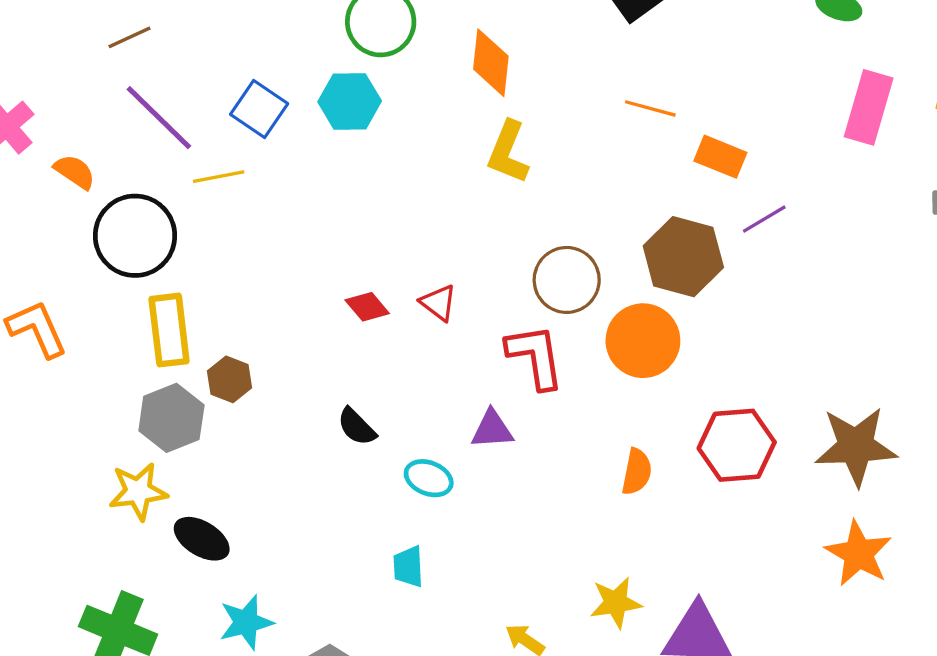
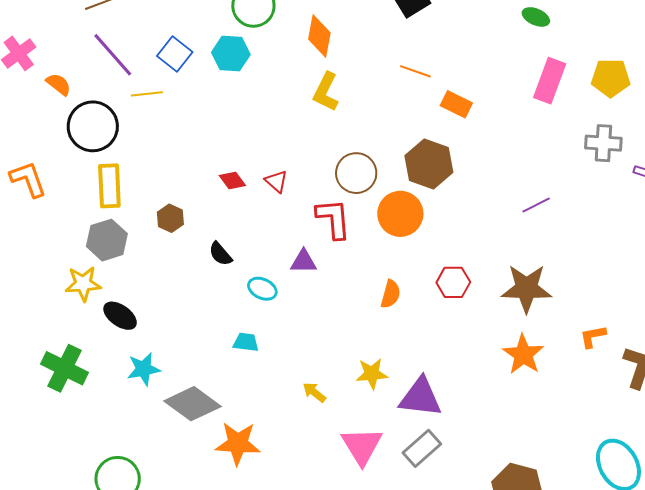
purple line: (764, 219) -> (536, 205), moved
brown hexagon: (229, 379) -> (170, 218), moved
red hexagon: (737, 445) -> (453, 282), size x0.7
cyan trapezoid: (408, 567) -> (246, 342), turned 96

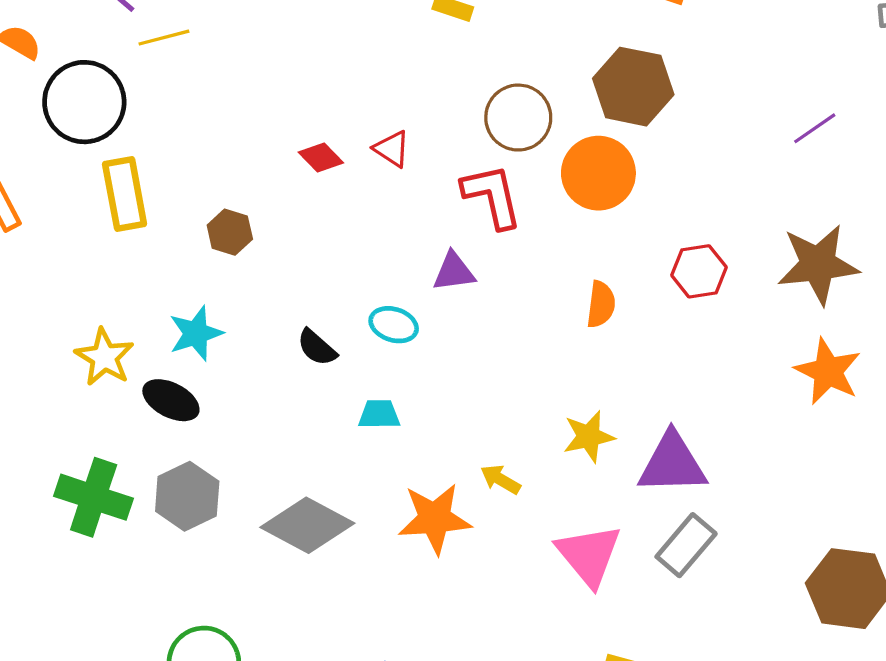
gray hexagon: (107, 240) -> (187, 496), moved
black semicircle: (220, 254) -> (317, 348), moved
yellow star: (83, 284) -> (104, 357), turned -30
cyan star: (144, 369) -> (196, 333), moved
orange star: (238, 443) -> (435, 519), moved

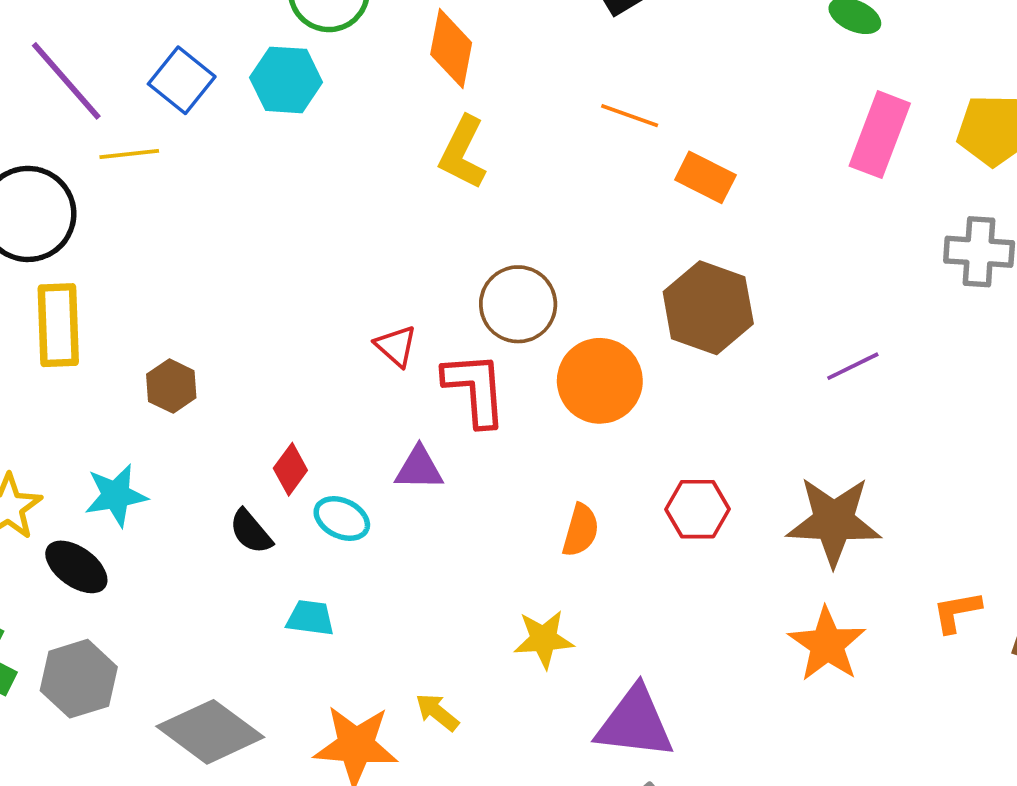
brown hexagon: (633, 87) -> (708, 308), moved
red triangle: (392, 149) -> (396, 346), moved
red diamond: (321, 158) -> (290, 469), moved, turned 72
yellow star: (589, 437) -> (544, 639), moved

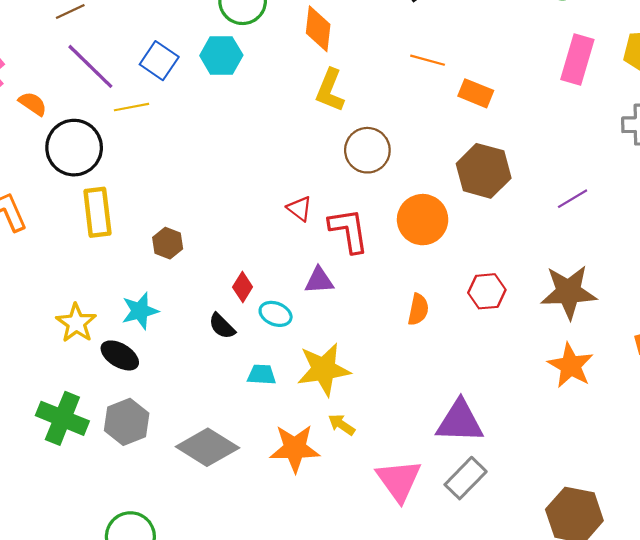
brown circle: (518, 304) -> (367, 150), moved
yellow star: (544, 639) -> (324, 369), moved, size x1.5

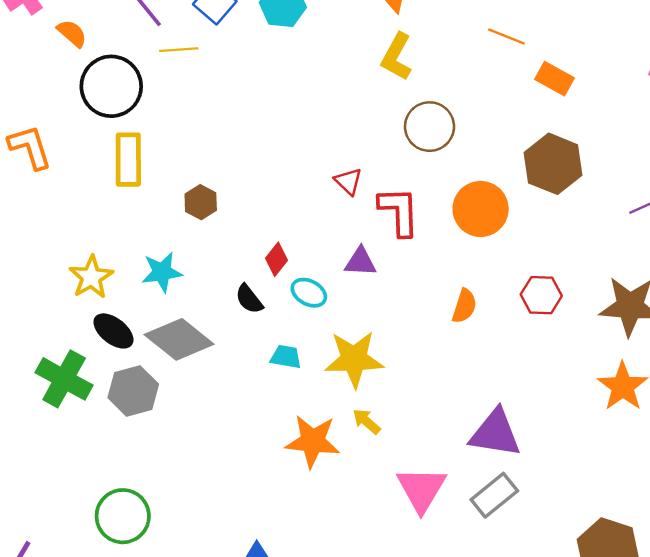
black ellipse: (120, 355) -> (113, 331), moved
gray diamond: (207, 447) -> (179, 339), moved

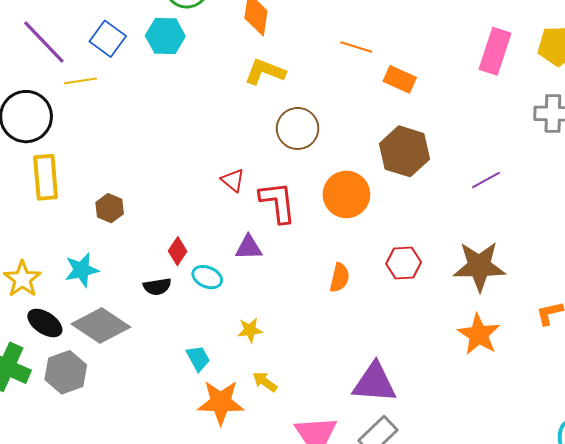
yellow L-shape: (397, 57) -> (265, 72), turned 87
black semicircle: (249, 299) -> (157, 287), turned -56
cyan trapezoid: (286, 357) -> (198, 358), moved, turned 56
yellow star: (354, 359) -> (250, 330), size x0.5

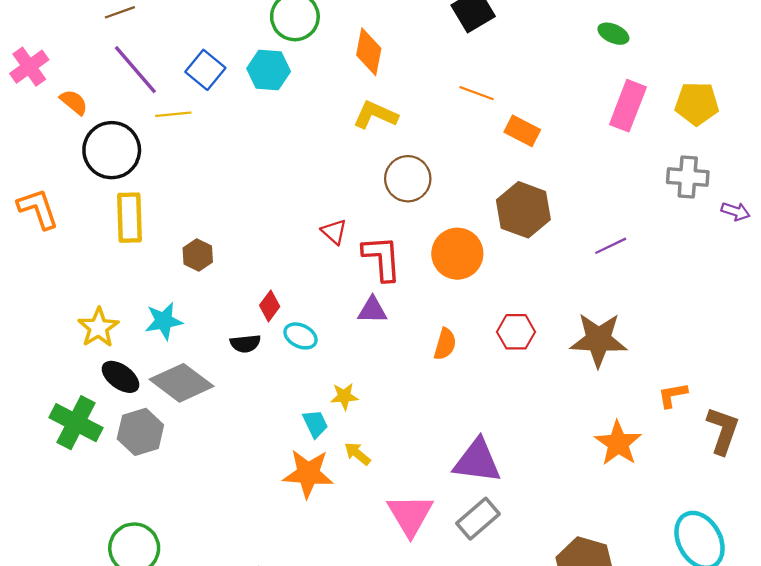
purple triangle: (249, 247) -> (372, 310), moved
orange star: (479, 334) -> (618, 443), moved
cyan trapezoid: (198, 358) -> (315, 424), moved

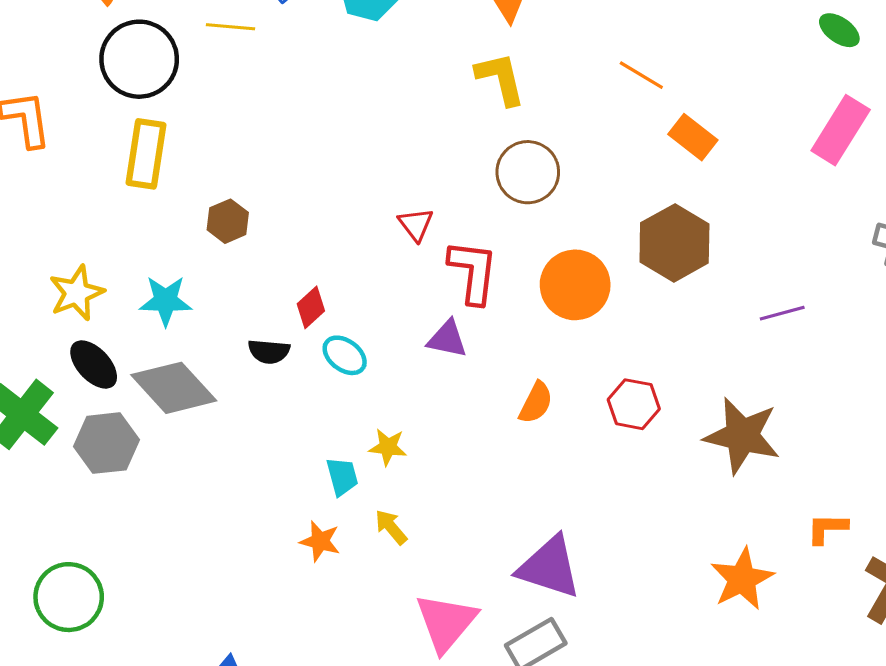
yellow L-shape: (375, 115) -> (500, 79), turned 42
orange star: (308, 474) -> (320, 541), size x0.6

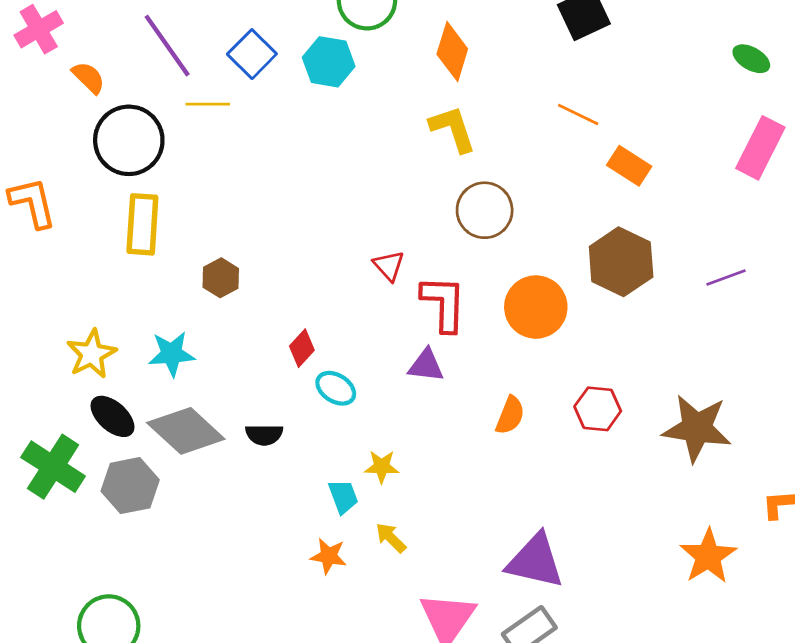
purple line: (782, 313) -> (726, 277), moved
black semicircle: (269, 351) -> (264, 435), moved

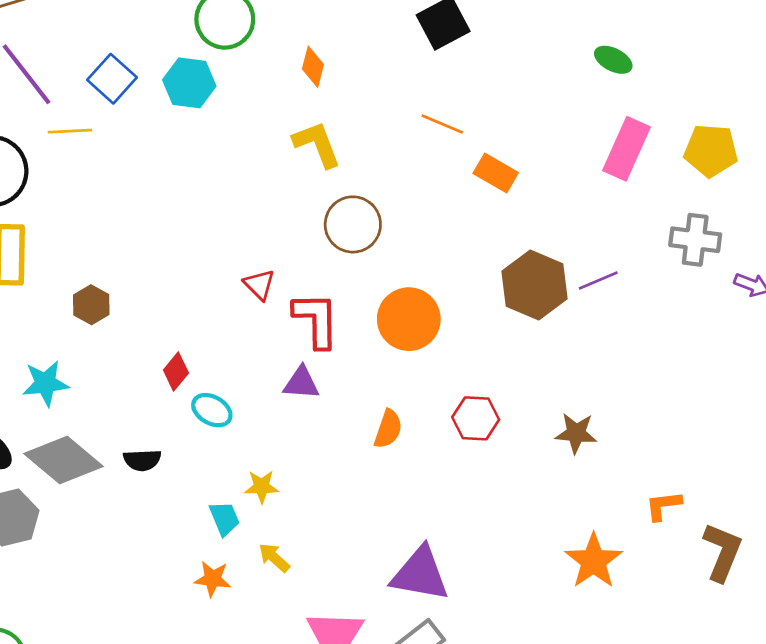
orange diamond: (452, 52) -> (313, 67), size x0.7
brown hexagon: (621, 262) -> (534, 285), moved
brown star: (697, 428) -> (576, 433), size x0.6

